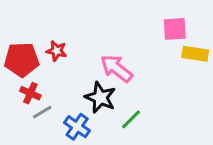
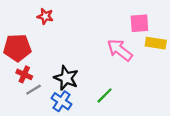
red star: (57, 51) -> (45, 16), moved
pink arrow: (116, 68) -> (120, 50), moved
black star: (100, 98) -> (66, 78), moved

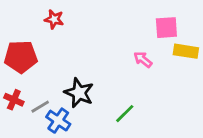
pink arrow: (120, 50) -> (143, 59), size x0.6
red cross: (24, 74) -> (14, 100), moved
blue cross: (62, 101) -> (58, 121), moved

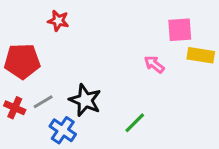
gray line: (40, 107) -> (43, 102), moved

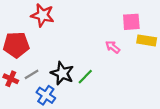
red star: (58, 21) -> (43, 15), size x1.5
green line: (135, 123) -> (85, 77), moved

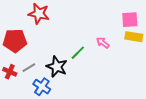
pink square: (131, 22) -> (130, 20), moved
green line: (85, 77) -> (78, 53), moved

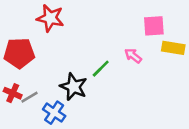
pink square: (130, 20) -> (154, 26), moved
gray line: (29, 68) -> (30, 97), moved

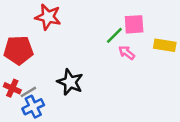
pink square: (154, 26) -> (134, 24), moved
green line: (101, 69) -> (114, 35), moved
blue cross: (54, 113) -> (33, 107), moved, turned 30

